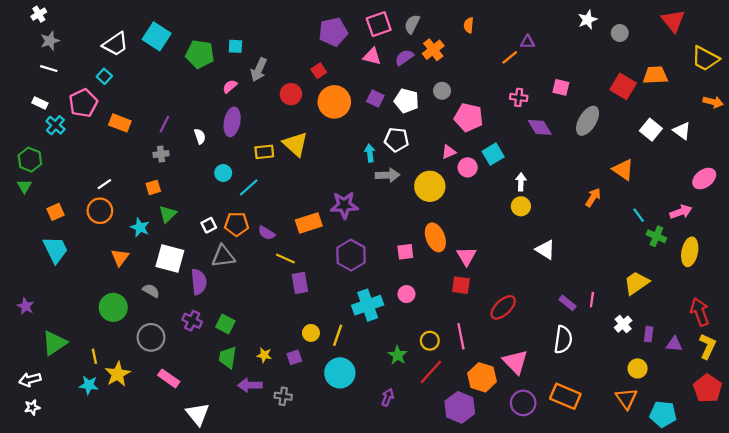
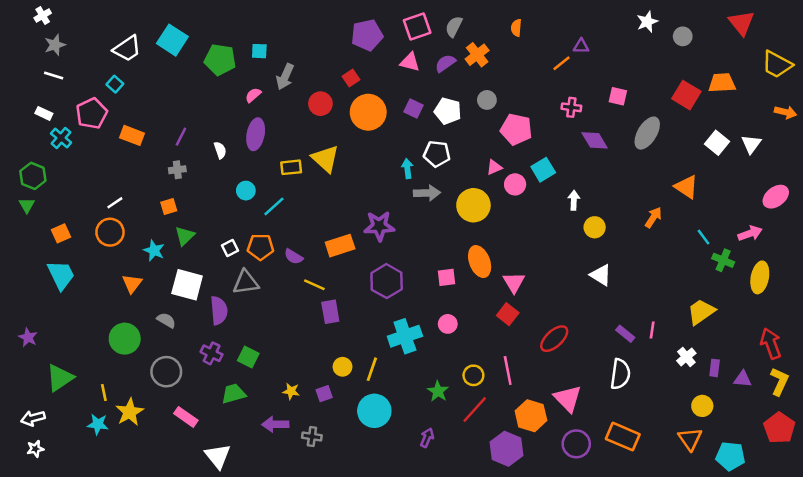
white triangle: (682, 131) -> (751, 144), turned 30
yellow circle: (521, 206) -> (595, 227), moved
red square: (461, 285) -> (508, 314), turned 30
green trapezoid: (228, 357) -> (234, 394), moved, turned 65

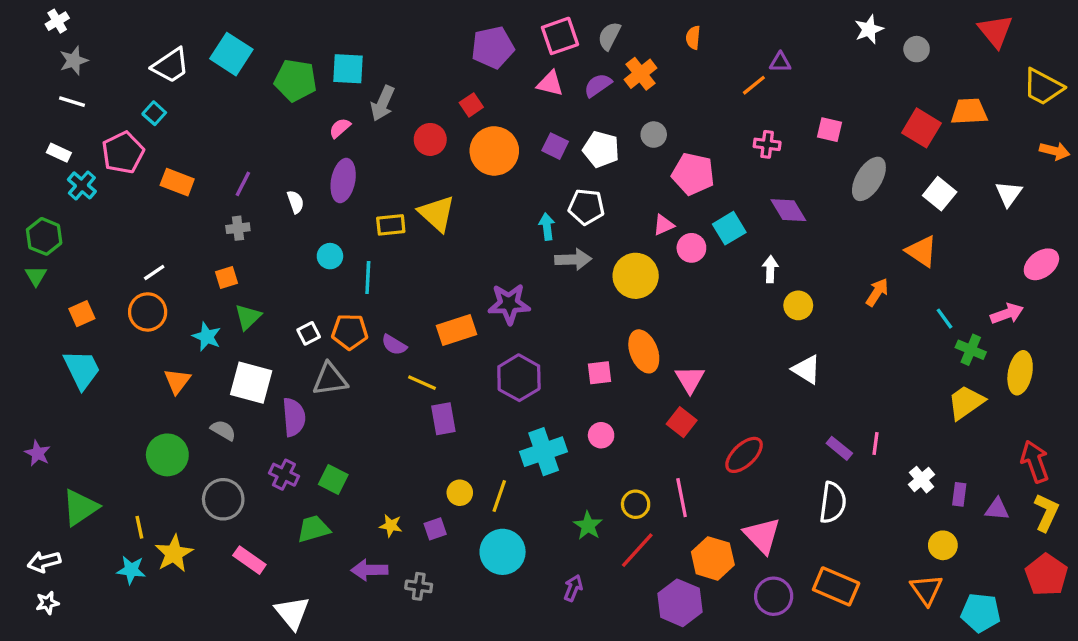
cyan square: (259, 51) -> (348, 69), size x1.5
purple diamond: (595, 140) -> (788, 210), moved
white square: (717, 143) -> (940, 194), moved
cyan line: (274, 206) -> (368, 277), turned -45
yellow trapezoid: (701, 312) -> (966, 402), moved

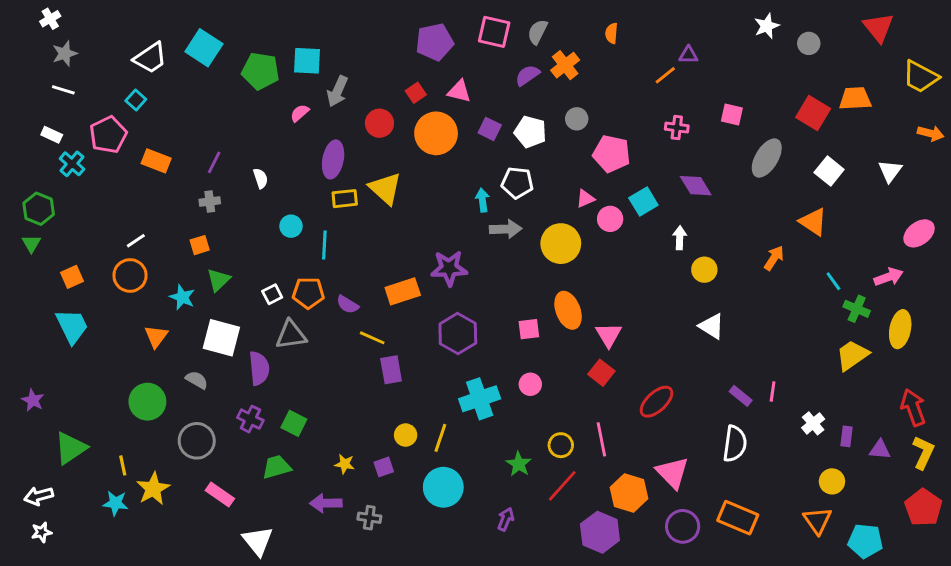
pink square: (560, 36) -> (494, 32), turned 32
pink triangle: (550, 84) -> (459, 91), moved
purple ellipse: (343, 181) -> (333, 159), moved

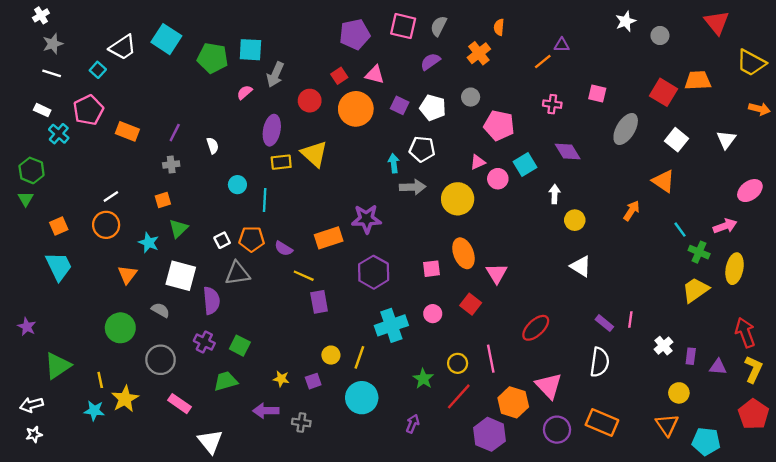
orange cross: (565, 65) -> (479, 53), moved
cyan square: (136, 100) -> (98, 70), moved
red square: (601, 373) -> (471, 304), moved

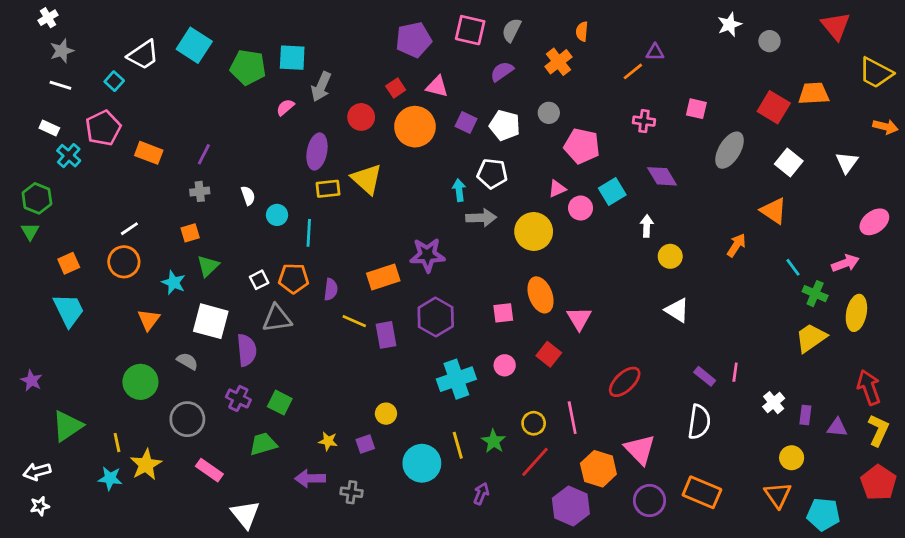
white semicircle: (213, 146) -> (248, 196), moved
purple semicircle: (284, 249) -> (331, 289), turned -114
purple rectangle: (319, 302) -> (386, 335), moved
yellow line: (359, 357) -> (458, 445), moved, turned -35

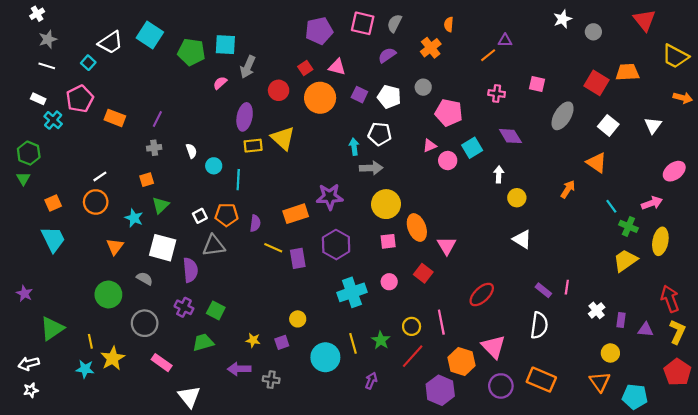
yellow circle: (534, 231) -> (386, 204), moved

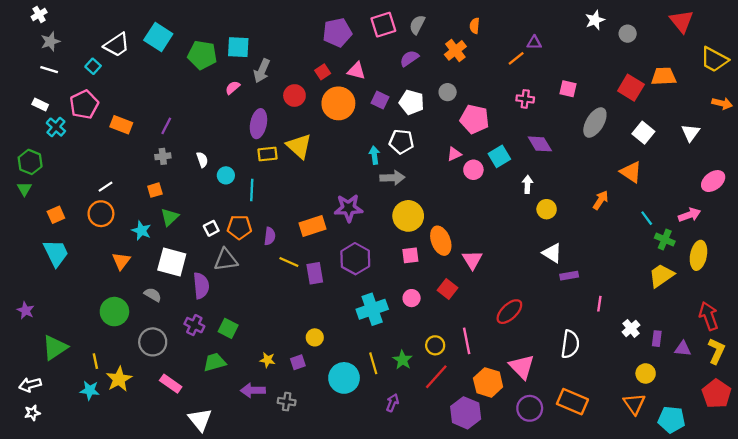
pink square: (363, 23) -> (383, 25), turned -30
purple rectangle: (543, 290) -> (569, 276), moved, turned -49

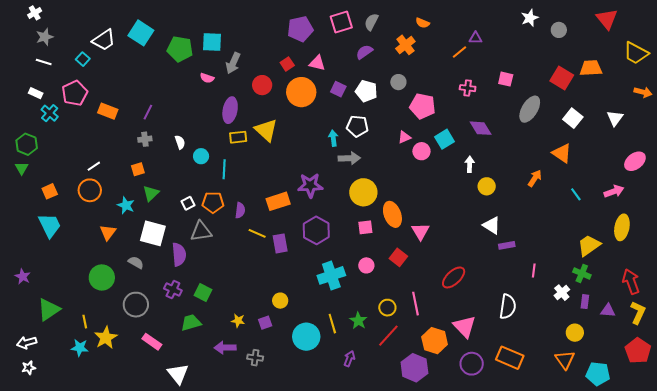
orange semicircle: (475, 26) -> (422, 23), turned -72
pink semicircle: (233, 88) -> (207, 78), turned -120
green cross: (665, 240) -> (582, 273), moved

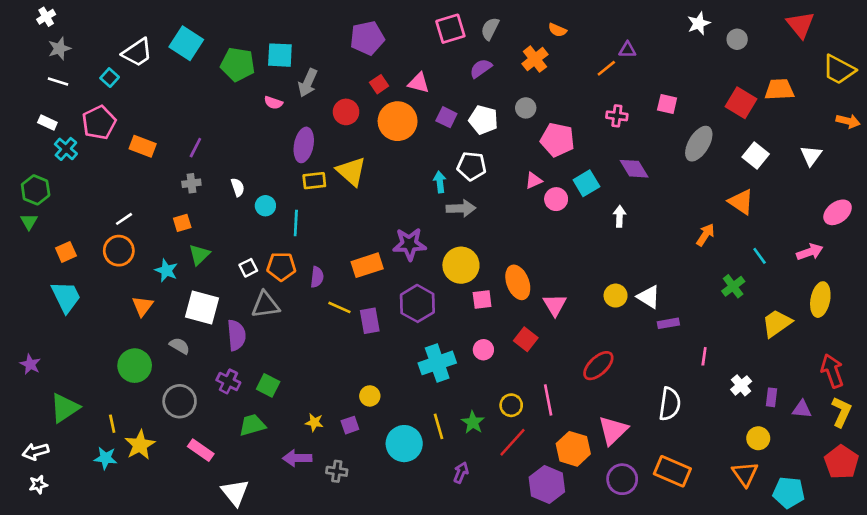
purple pentagon: (300, 29) -> (367, 38), moved
yellow circle: (487, 186) -> (616, 296), moved
yellow circle: (363, 192) -> (461, 265), moved
green cross: (582, 273) -> (733, 286), moved, turned 30
pink triangle: (465, 327) -> (613, 430), turned 30

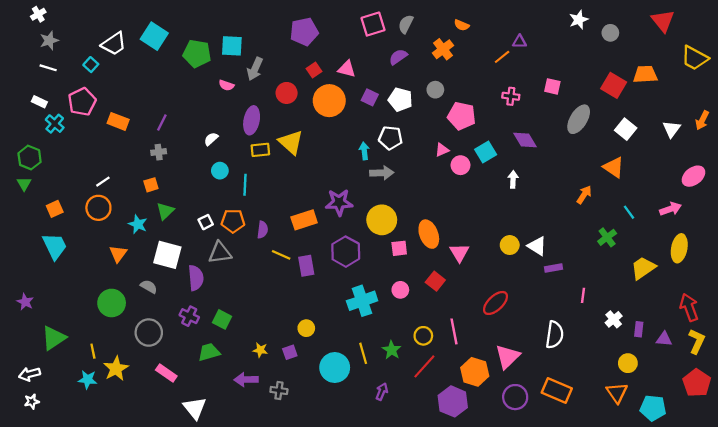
orange arrow: (848, 121) -> (702, 120), moved, turned 102
white semicircle: (238, 187) -> (211, 139), moved, turned -112

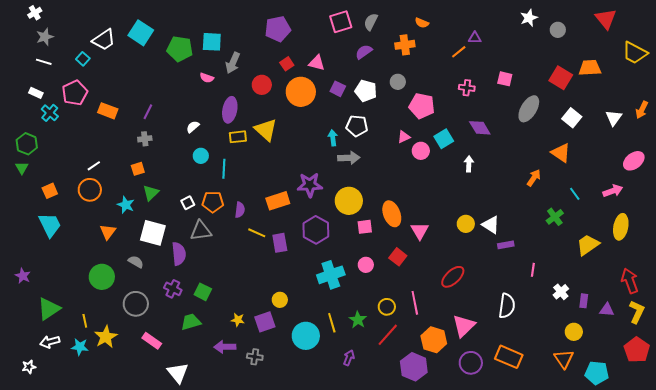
orange cross: (443, 49) -> (405, 45), turned 30
purple square: (290, 352) -> (265, 322), size x1.5
white arrow: (30, 374) -> (50, 342), moved

